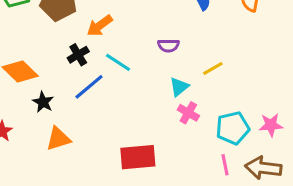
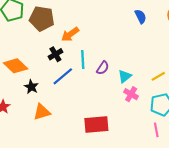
purple semicircle: (168, 46) -> (103, 68), moved, turned -56
cyan line: (118, 62) -> (83, 60), turned 54
yellow line: (213, 68) -> (158, 76), moved

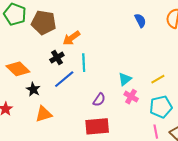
purple semicircle: (103, 68) -> (99, 100), moved

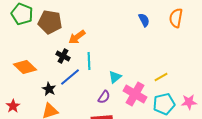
black cross: (57, 57) -> (63, 56), turned -32
cyan triangle: (125, 79) -> (115, 77), moved
black star: (33, 89) -> (49, 89), moved
pink cross: (131, 97) -> (135, 94), size x1.6

